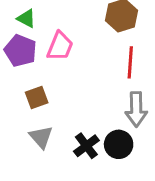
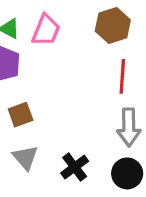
pink trapezoid: (60, 46) -> (46, 30), moved
black circle: (119, 144) -> (127, 173), moved

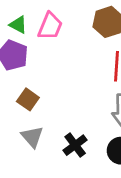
brown square: (21, 115) -> (28, 99), turned -35

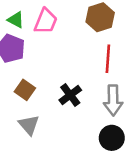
black cross: (75, 145) -> (70, 95), moved

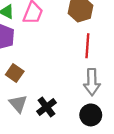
black cross: (70, 95) -> (46, 107), moved

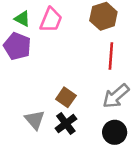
brown square: (15, 73) -> (66, 97), moved
gray arrow: (92, 82) -> (116, 96), turned 50

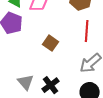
brown square: (66, 97) -> (51, 43), moved

